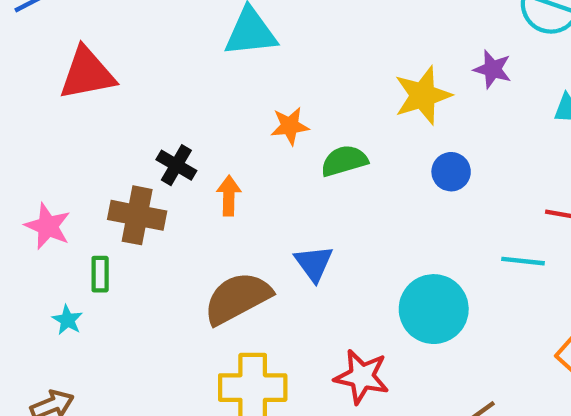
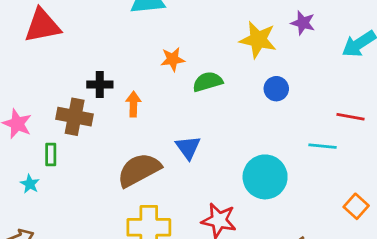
yellow star: (423, 95) -> (258, 40), turned 30
black cross: (176, 165) -> (100, 84), turned -30

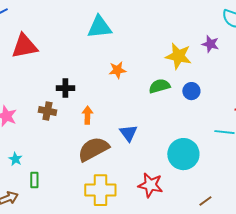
green semicircle: (208, 82) -> (159, 86), moved
orange arrow: (133, 104) -> (87, 115), moved
brown cross: (75, 117) -> (47, 111), size x0.7
green rectangle: (51, 155) -> (34, 180), moved

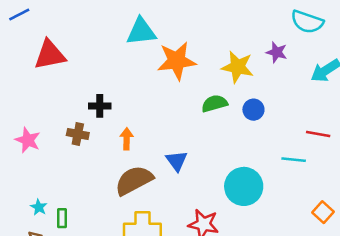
orange star: (117, 70) -> (177, 61), moved, size x1.8
cyan star: (15, 159) -> (39, 207), moved

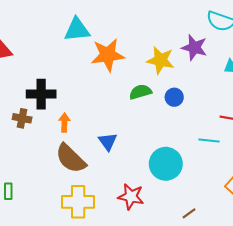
purple star: (277, 52) -> (194, 48), size x1.4
black cross: (100, 106) -> (41, 94), size x1.5
brown semicircle: (134, 180) -> (71, 158), turned -108

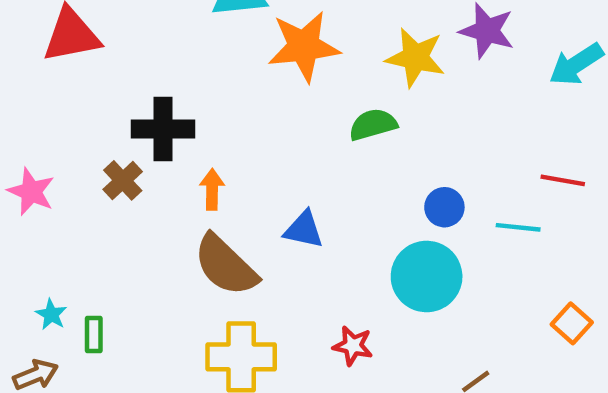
blue circle: (174, 97) -> (444, 207), moved
brown cross: (22, 118) -> (123, 180), turned 36
blue triangle: (108, 142) -> (304, 230), turned -42
red star: (131, 197) -> (353, 346), size x0.7

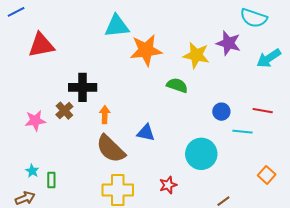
green semicircle: (373, 125) -> (177, 85), turned 35
pink star: (31, 192) -> (35, 121), moved, turned -30
blue circle: (444, 207) -> (221, 112), moved
red star: (353, 346) -> (168, 185), turned -30

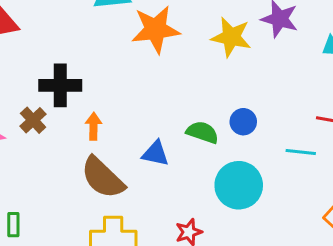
green semicircle: (177, 85) -> (202, 132), moved
blue circle: (221, 112) -> (243, 122), moved

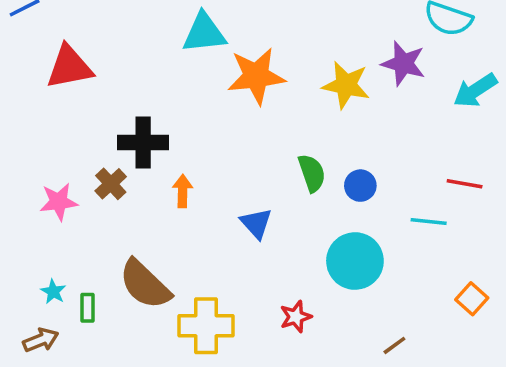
green semicircle: (202, 132) -> (312, 173), moved, turned 52
blue triangle: (156, 153) -> (256, 223), turned 36
brown semicircle: (103, 178) -> (145, 284), moved

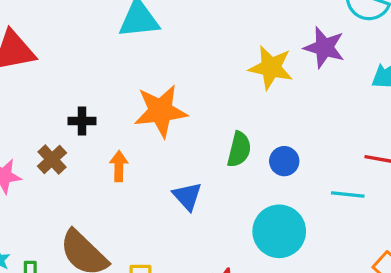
orange star: (256, 76) -> (161, 111), moved
black cross: (143, 142) -> (82, 121), size x0.6
green semicircle: (312, 173) -> (239, 149), turned 33

